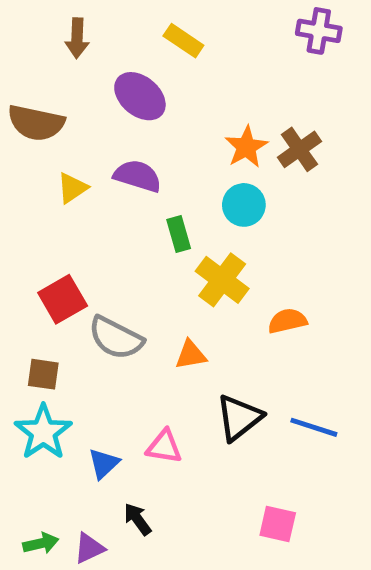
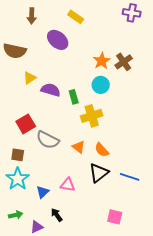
purple semicircle: (138, 176) -> (51, 90), moved
yellow cross: (222, 280) -> (92, 116), turned 35
orange semicircle: (287, 321) -> (102, 150), moved, turned -119
orange triangle: (191, 355) -> (79, 147), turned 48
green arrow: (41, 543) -> (16, 215), moved

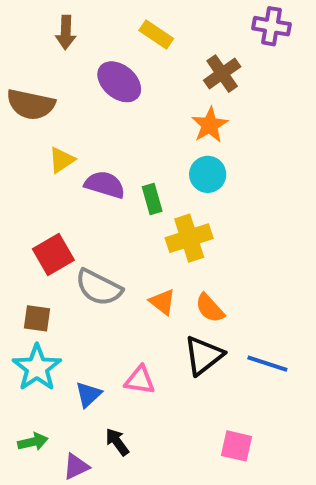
brown cross: (124, 62) -> (222, 74), moved

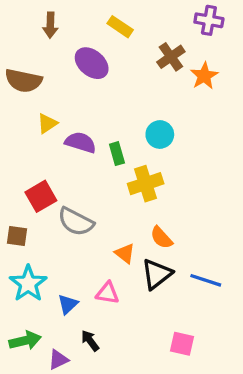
orange star: (210, 125) -> (204, 76), moved
orange triangle: (162, 302) -> (125, 253), moved
brown square: (37, 318) -> (17, 236), moved
green arrow: (33, 442) -> (25, 341), size x1.4

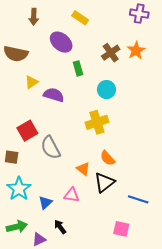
brown cross: (171, 57) -> (111, 53), moved
green rectangle: (117, 154) -> (78, 68), moved
gray semicircle: (76, 222) -> (51, 148), turned 35
blue line: (206, 280) -> (138, 199), moved

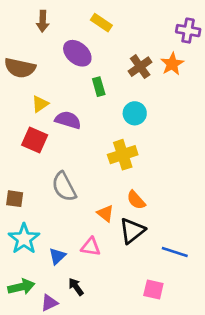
purple cross: (139, 14) -> (188, 31), moved
red square: (27, 131) -> (35, 140), moved, turned -36

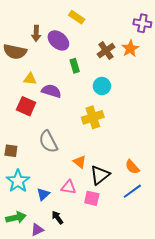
brown arrow: (43, 21) -> (36, 33), moved
yellow triangle: (40, 104) -> (30, 79), turned 40
orange semicircle: (136, 200) -> (132, 167), moved
blue line: (175, 252) -> (132, 191), turned -54
pink square: (153, 289) -> (92, 198), moved

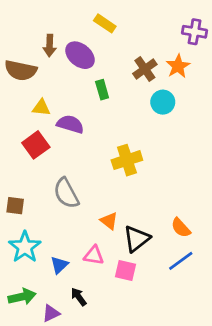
cyan circle: (102, 86) -> (163, 102), moved
red square: (26, 106) -> (36, 145), turned 30

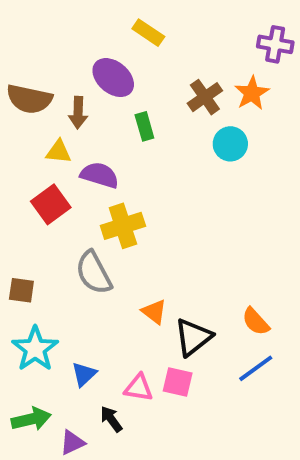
brown arrow: (50, 46) -> (78, 113), moved
yellow cross: (127, 160) -> (123, 226), moved
pink triangle: (94, 255) -> (139, 388), moved

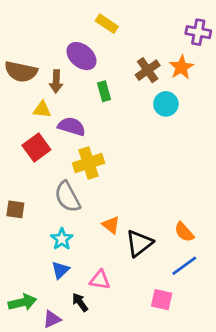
cyan star: (35, 349) -> (62, 239), moved, size x0.7
pink square: (178, 382) -> (162, 300), moved

